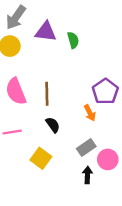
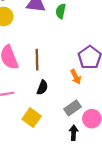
green semicircle: (73, 40) -> (61, 11), turned -152
black semicircle: (53, 125) -> (42, 87), turned 56

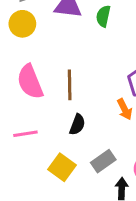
gray rectangle: (72, 108) -> (103, 161), moved

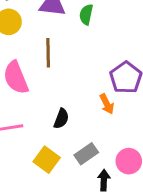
brown line: (70, 85) -> (48, 53), moved

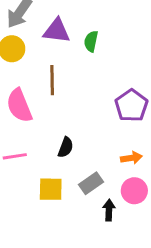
orange arrow: (107, 104) -> (131, 158), moved, turned -72
yellow square: (47, 160) -> (51, 189), turned -35

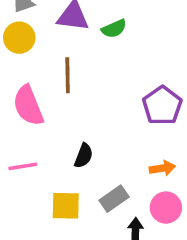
green semicircle: (91, 41) -> (114, 29), turned -126

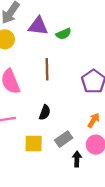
brown line: (68, 75) -> (47, 69), moved
orange arrow: (162, 168) -> (94, 120), turned -48

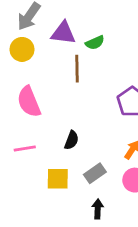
brown line: (47, 69) -> (77, 69), moved
black arrow: (77, 159) -> (98, 209), moved

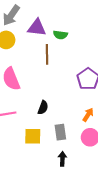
green semicircle: (95, 43) -> (60, 35), turned 32
gray rectangle: (95, 173) -> (60, 132), turned -63

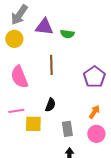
brown line: (47, 54) -> (51, 65), moved
yellow square: (33, 136) -> (33, 124), moved

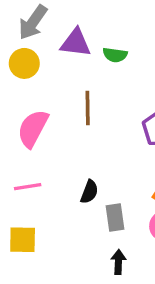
pink semicircle: (19, 77) -> (33, 128), turned 50
black semicircle: (50, 105) -> (89, 192), moved
yellow square: (33, 124) -> (23, 240), moved

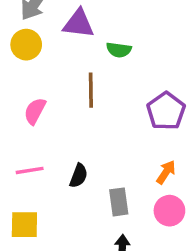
green semicircle: (115, 55) -> (119, 50), moved
pink semicircle: (33, 128) -> (35, 111), size x0.7
black semicircle: (89, 192) -> (79, 176), moved

